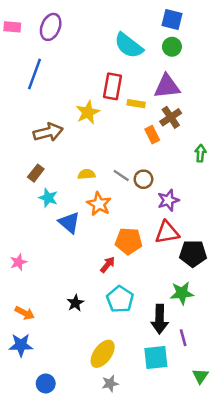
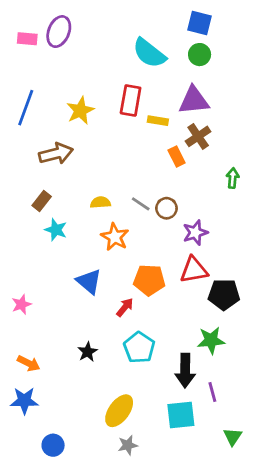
pink rectangle: (12, 27) -> (27, 39), moved
blue line: (35, 74) -> (26, 108), moved
yellow star: (88, 112) -> (80, 111), moved
blue triangle: (69, 223) -> (89, 281), moved

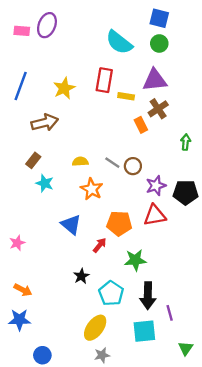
black pentagon: (224, 294) -> (186, 192), moved
green star: (211, 340) -> (135, 260), moved
cyan pentagon: (139, 348) -> (111, 293), moved
black star: (88, 352) -> (81, 276), moved

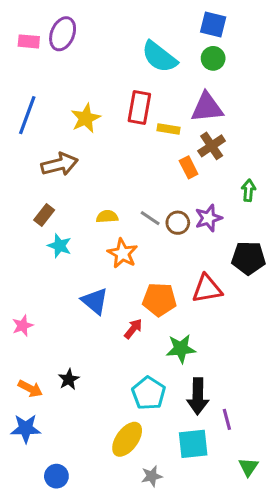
purple star: (156, 186) -> (208, 218), moved
black star: (81, 276) -> (69, 379), moved
gray star: (102, 355) -> (152, 476), moved

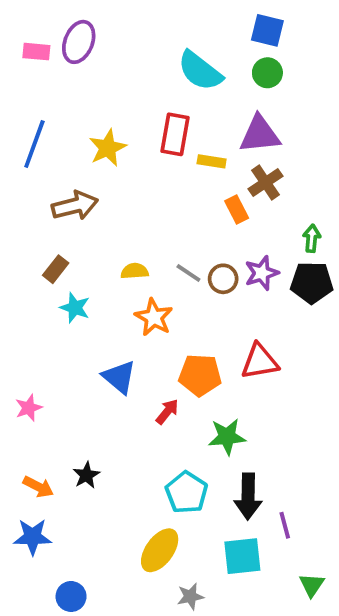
black pentagon: (248, 258) -> (312, 283), moved

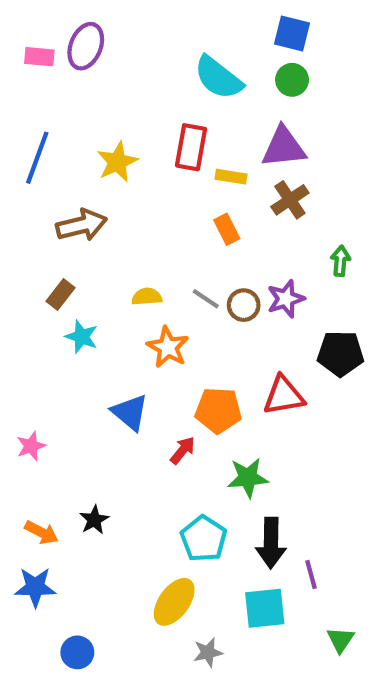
orange rectangle: (237, 209) -> (227, 229), moved
black pentagon: (312, 283) -> (340, 353), moved

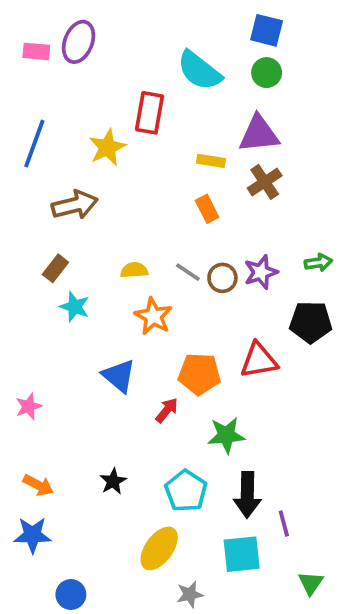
red rectangle: (191, 147) -> (150, 113), moved
green arrow: (340, 261) -> (318, 263), moved, turned 76
black star: (94, 520) -> (113, 481), moved

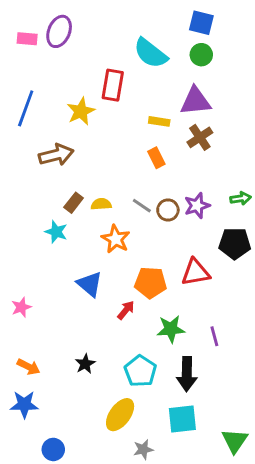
brown rectangle: (55, 268) -> (74, 203), moved
purple line: (284, 524) -> (214, 336), moved
green triangle: (311, 583) -> (235, 441), size x1.4

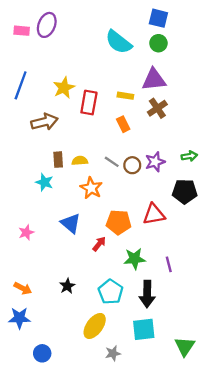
red rectangle: (113, 85) -> (89, 102), moved
brown rectangle: (74, 203) -> (58, 160), turned -42
pink star: (21, 307) -> (26, 232), moved

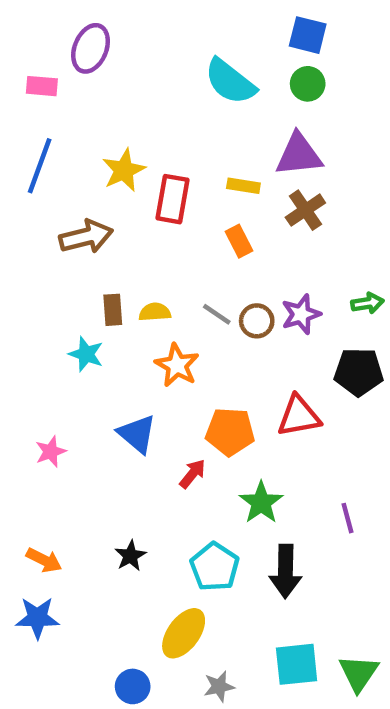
pink rectangle: (22, 31) -> (42, 86), moved
green star: (135, 259) -> (261, 503), turned -30
purple line: (169, 264) -> (348, 518), moved
cyan square: (144, 329) -> (297, 664), moved
blue circle: (42, 353) -> (133, 686), moved

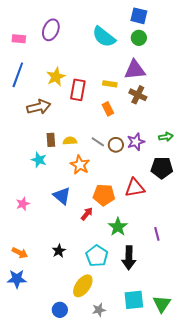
purple ellipse: (91, 48) -> (51, 30), moved
brown cross: (305, 210) -> (138, 95), turned -30

